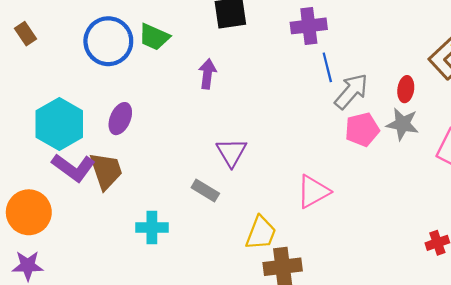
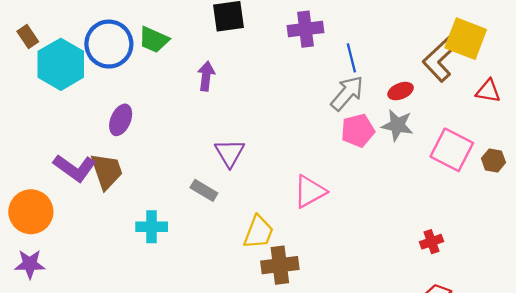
blue line: (327, 67) -> (351, 58), moved
red ellipse: (406, 89) -> (401, 91), turned 60
cyan hexagon: (59, 124) -> (61, 64), moved

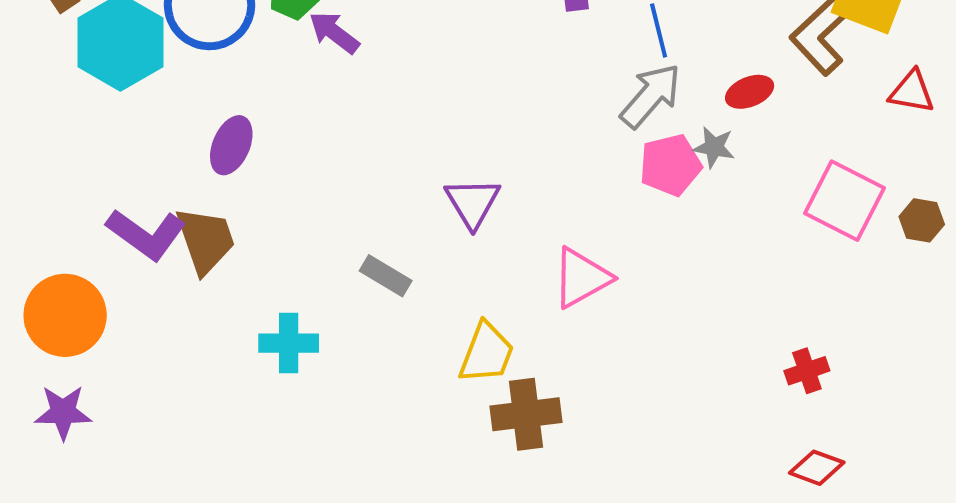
purple arrow: (206, 76) -> (334, 32), moved, turned -60
gray star: (397, 125) -> (714, 147), moved, size x0.7
purple triangle: (230, 153) -> (473, 203), moved

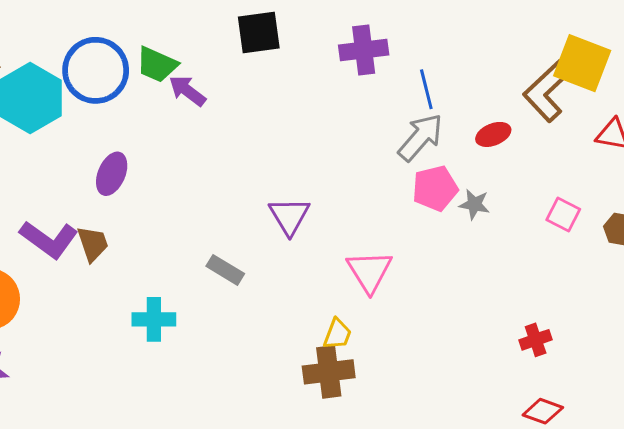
gray star: (714, 147) -> (474, 204), moved
pink square: (845, 201) -> (563, 215), size x0.6
brown trapezoid: (206, 240) -> (93, 244), size x0.7
pink triangle: (581, 278) -> (369, 271), turned -33
yellow trapezoid: (486, 353) -> (337, 334), moved, size x0.7

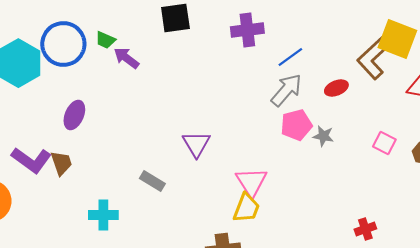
green trapezoid: (157, 65) -> (105, 40), size x0.7
blue line: (426, 89) -> (290, 57), turned 68
yellow trapezoid: (337, 334) -> (246, 208), moved, size x1.4

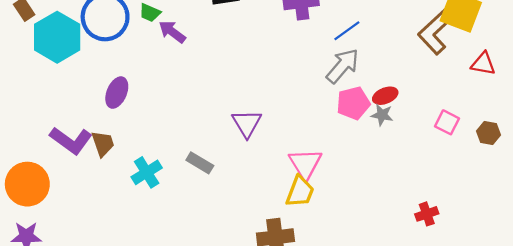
red ellipse: (336, 88) -> (385, 96), moved
cyan cross: (103, 215) -> (147, 172), moved, turned -32

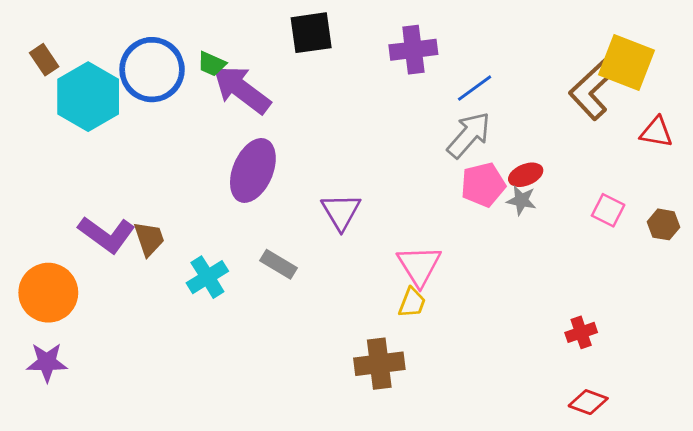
purple arrow: (172, 32) -> (242, 89), size x1.6
purple ellipse: (117, 93) -> (253, 170), moved, size x1.5
yellow trapezoid: (300, 192) -> (412, 303), size x0.7

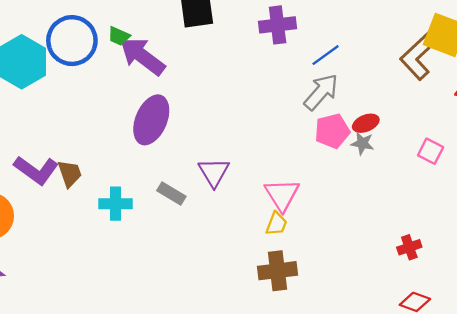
purple triangle: (341, 212) -> (214, 172), moved
cyan cross: (207, 277) -> (116, 204), turned 32
brown cross: (379, 364) -> (278, 271), moved

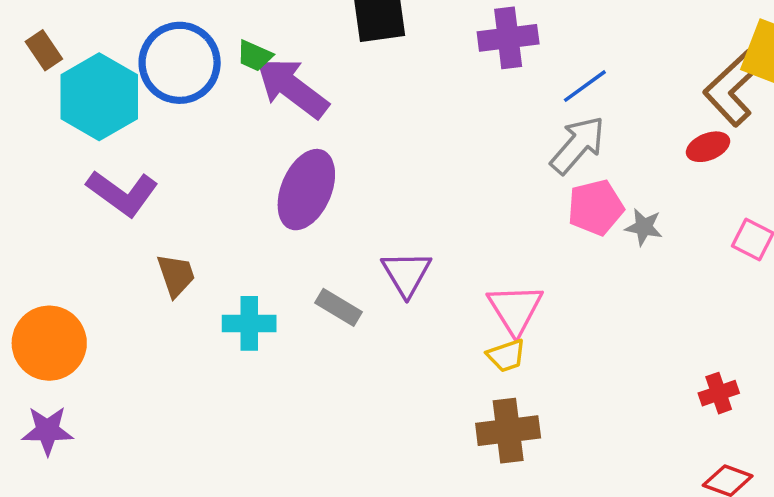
red ellipse: (366, 123) -> (708, 147), moved
purple L-shape: (36, 170) -> (122, 193), moved
yellow trapezoid: (276, 224) -> (506, 356), turned 50

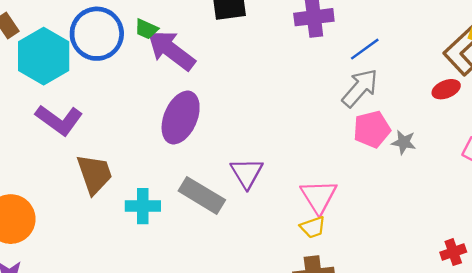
brown trapezoid: (176, 275) -> (94, 174), size x1.4
gray rectangle: (338, 307) -> (202, 195), size x1.5

